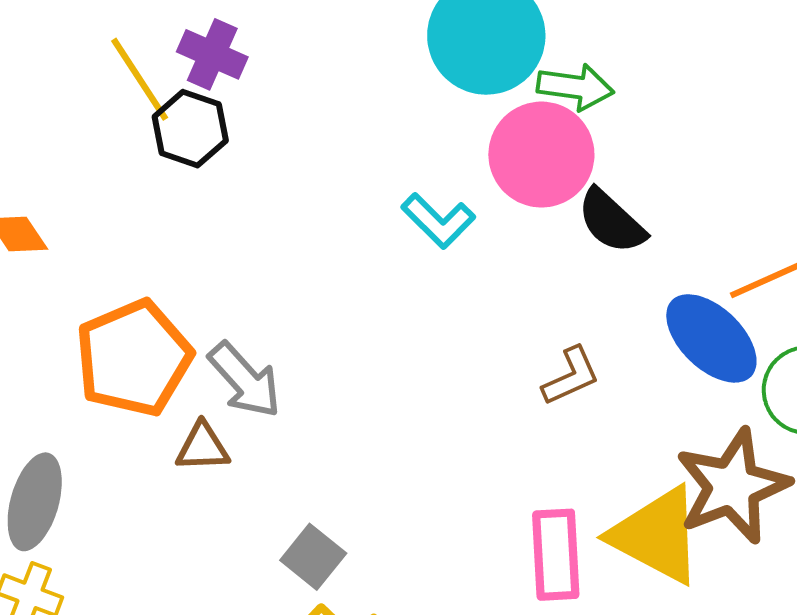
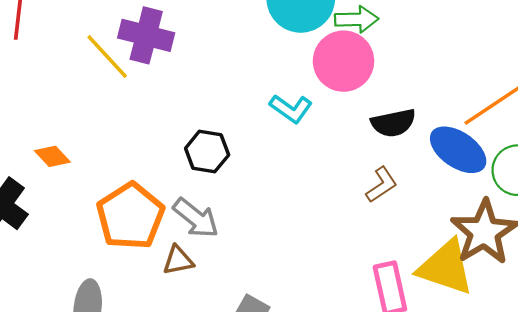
purple cross: (212, 54) -> (146, 35), size x1.4
black hexagon: (190, 129) -> (207, 152), moved
black semicircle: (611, 221) -> (393, 123), moved, turned -45

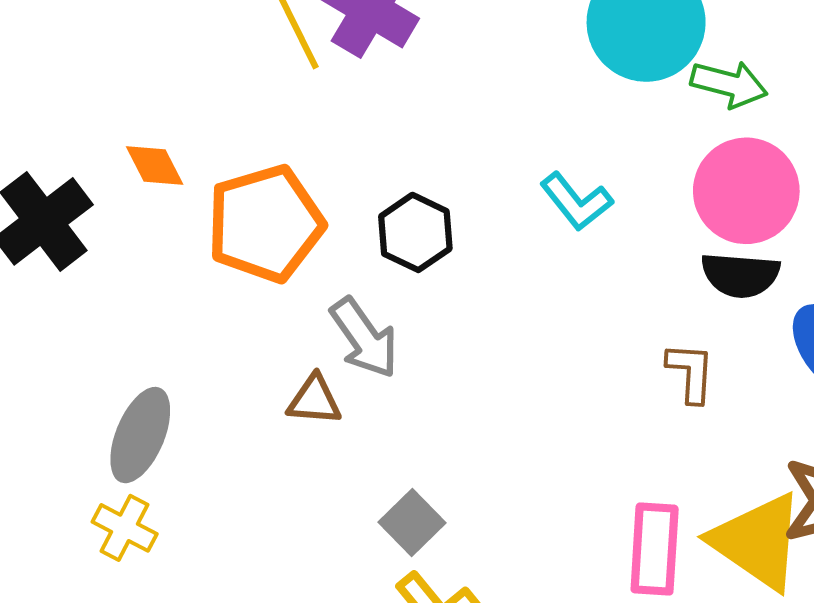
pink circle: (344, 61) -> (746, 191), moved
brown L-shape: (382, 185) -> (691, 372), turned -69
orange pentagon: (130, 216) -> (265, 224), moved

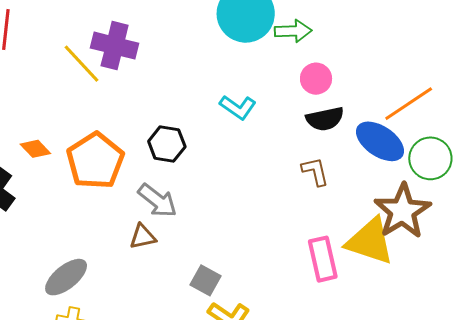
pink circle: (746, 191) -> (316, 79), size x0.6
gray ellipse: (140, 435) -> (66, 277), turned 45

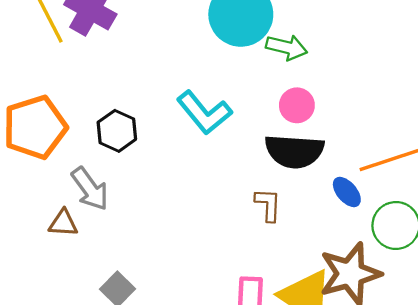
cyan L-shape: (238, 107) -> (204, 113), size x1.4
black semicircle: (325, 119) -> (294, 151), size x1.4
blue ellipse: (380, 141) -> (347, 192), size x0.6

